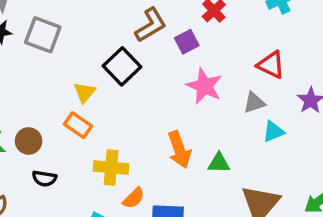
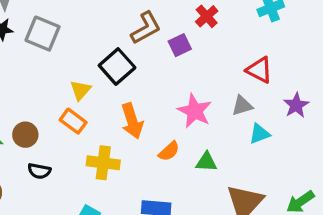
pink star: (204, 86) -> (195, 111), moved
orange arrow: (179, 150) -> (132, 121), moved
orange semicircle: (134, 198) -> (169, 151), moved

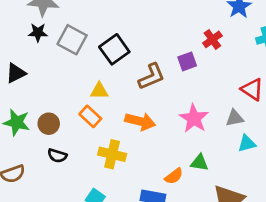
brown L-shape: (146, 28) -> (152, 77), moved
black square: (117, 67) -> (114, 49), moved
yellow triangle: (80, 90) -> (99, 91), turned 42
orange arrow: (132, 121) -> (140, 121), turned -64
orange semicircle: (169, 151) -> (174, 176), moved

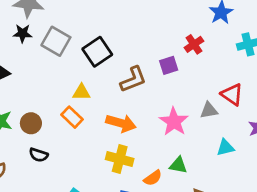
gray triangle: (235, 118) -> (209, 110), moved
yellow cross: (112, 154) -> (120, 159), moved

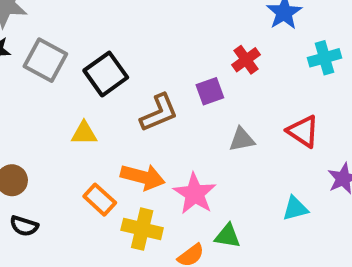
gray triangle: (209, 110) -> (242, 139), moved
orange rectangle: (72, 117) -> (100, 200), moved
pink star: (174, 122) -> (195, 194), moved

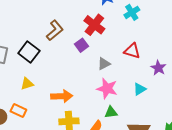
red cross: (246, 60) -> (94, 25), size x1.5
brown L-shape: (159, 113) -> (55, 30), moved
pink star: (195, 194) -> (107, 89), moved
orange rectangle: (100, 200) -> (18, 110), moved

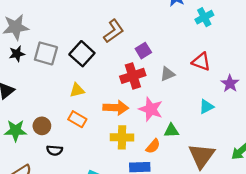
red cross: (94, 25) -> (133, 76), moved, turned 30
pink star: (107, 89) -> (151, 109), moved
orange rectangle: (18, 110) -> (77, 119), moved

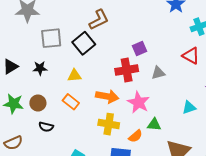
brown L-shape: (114, 31) -> (99, 20), moved
gray square: (46, 53) -> (51, 38), turned -30
black star: (17, 54) -> (40, 68), moved
red triangle: (201, 62) -> (191, 56), moved

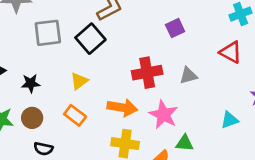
purple square: (139, 49) -> (175, 28), moved
black star: (40, 68) -> (31, 83), moved
yellow triangle: (74, 75) -> (79, 81), turned -32

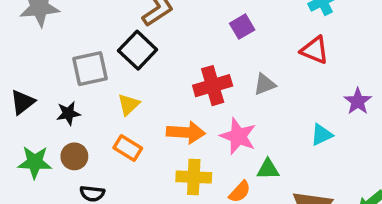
gray square: (48, 33) -> (90, 69), moved

